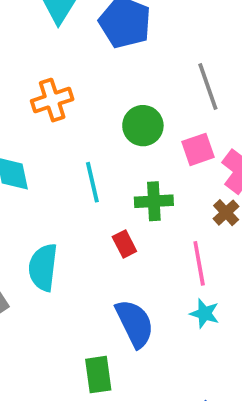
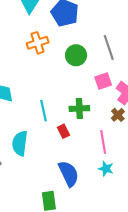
orange cross: (52, 100) -> (38, 43), moved
green circle: (143, 126) -> (76, 55), moved
cyan line: (92, 182) -> (44, 111), moved

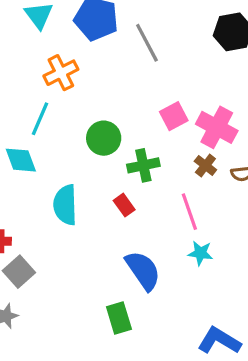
gray line: (109, 47) -> (147, 43), moved
green circle: (76, 55) -> (104, 138), moved
cyan line: (44, 111) -> (40, 119), moved, turned 45
cyan semicircle: (20, 143) -> (65, 205), moved

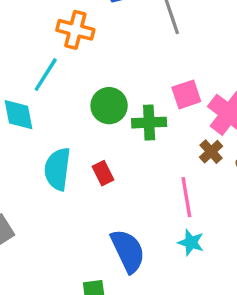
orange cross: (61, 73) -> (75, 30), turned 32
green cross: (143, 165) -> (149, 123), moved
red rectangle: (124, 205) -> (103, 173), moved

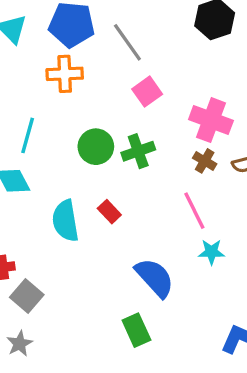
orange cross: (75, 30) -> (65, 74), moved
pink square: (186, 94) -> (147, 92), moved

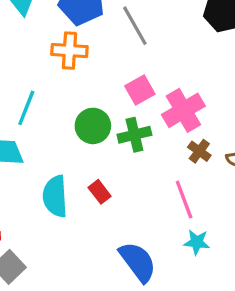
pink square: (147, 92) -> (140, 90), moved
pink cross: (211, 120) -> (183, 110), moved, turned 33

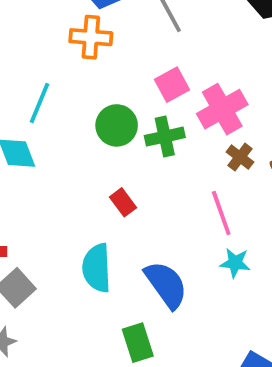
cyan semicircle: (55, 196) -> (97, 268), moved

